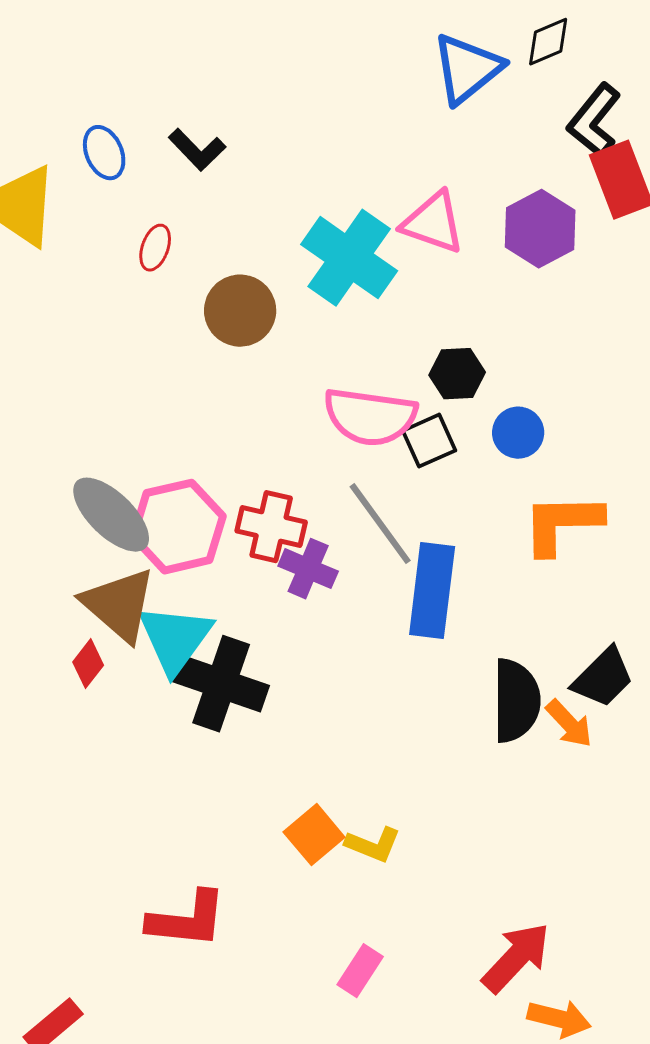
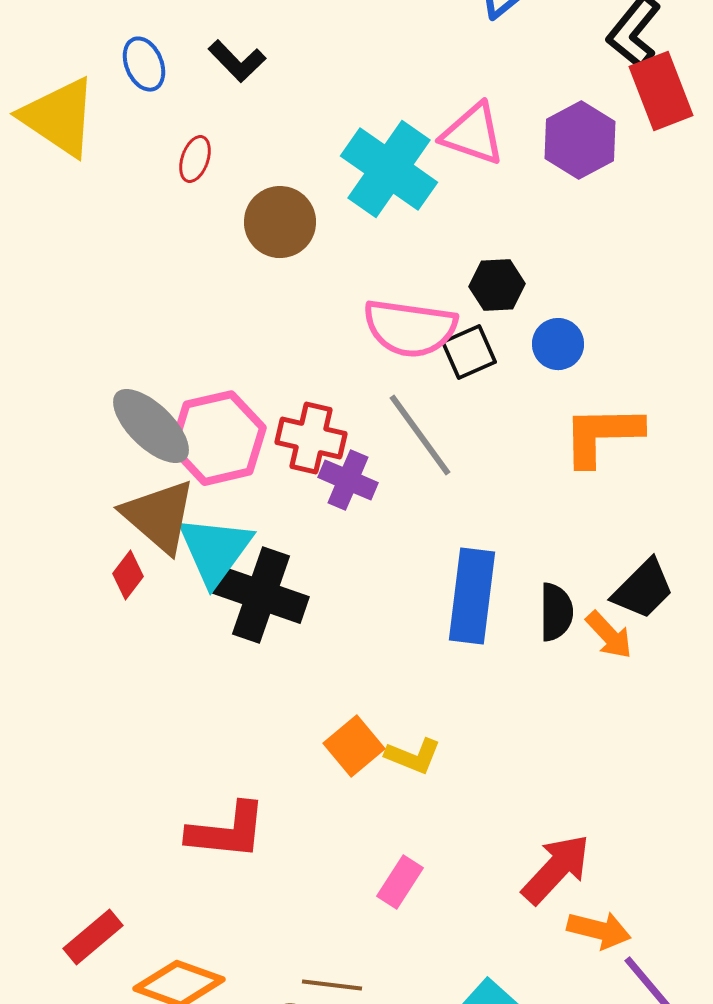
blue rectangle: (432, 591) -> (472, 596), moved
black semicircle: (516, 701) -> (556, 612), size x0.7

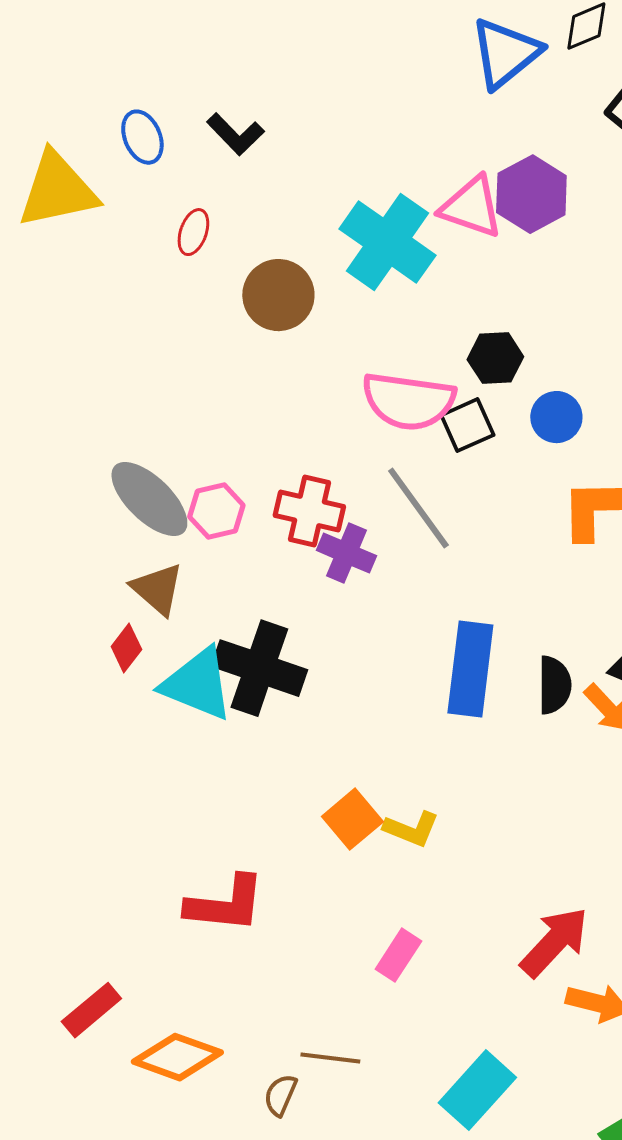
yellow triangle: (59, 117) -> (57, 190), turned -46
purple hexagon: (580, 140) -> (531, 194), moved
pink hexagon: (218, 438) -> (216, 511), size x0.6
brown triangle: (159, 516) -> (157, 589), size x0.7
cyan triangle: (215, 550) -> (197, 684), moved, turned -44

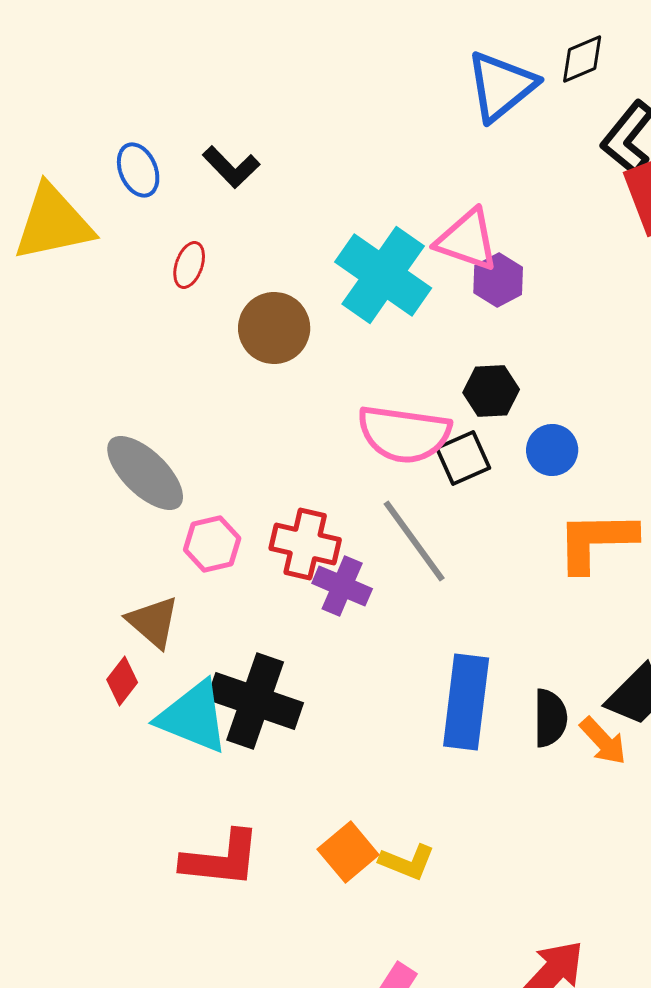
purple hexagon: (531, 194) -> (498, 280), moved, size x0.7
gray ellipse: (149, 499) -> (145, 473), moved
red L-shape: (225, 904) -> (221, 859), moved

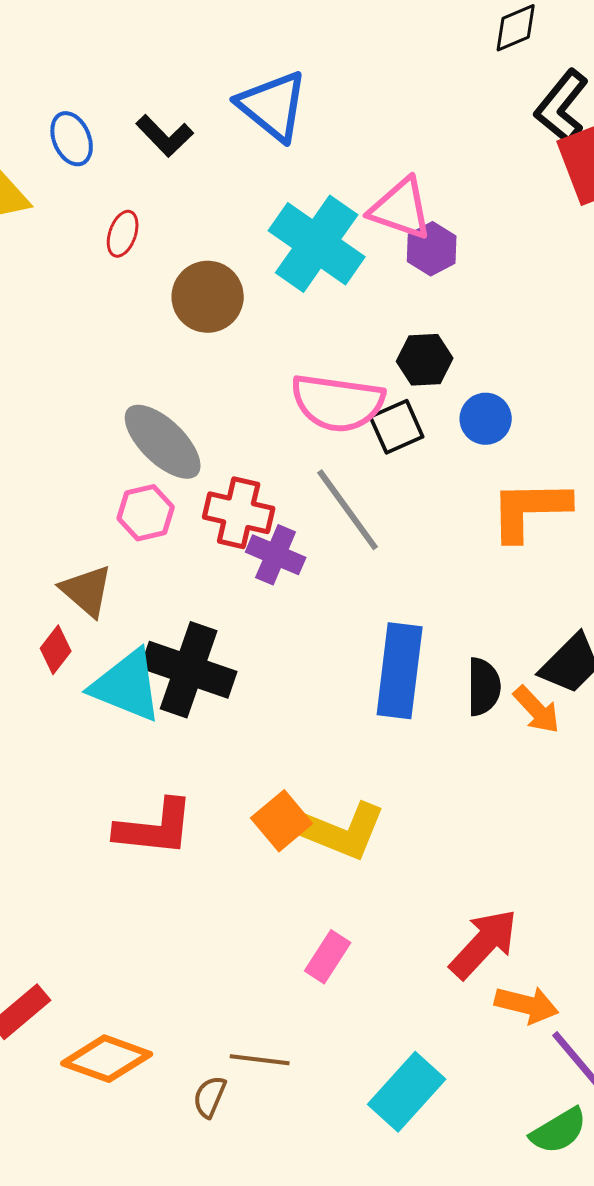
blue triangle: (501, 86) -> (273, 106), moved, turned -42
gray ellipse: (145, 473) -> (163, 442), moved
yellow L-shape: (407, 862) -> (341, 831), size x1.6

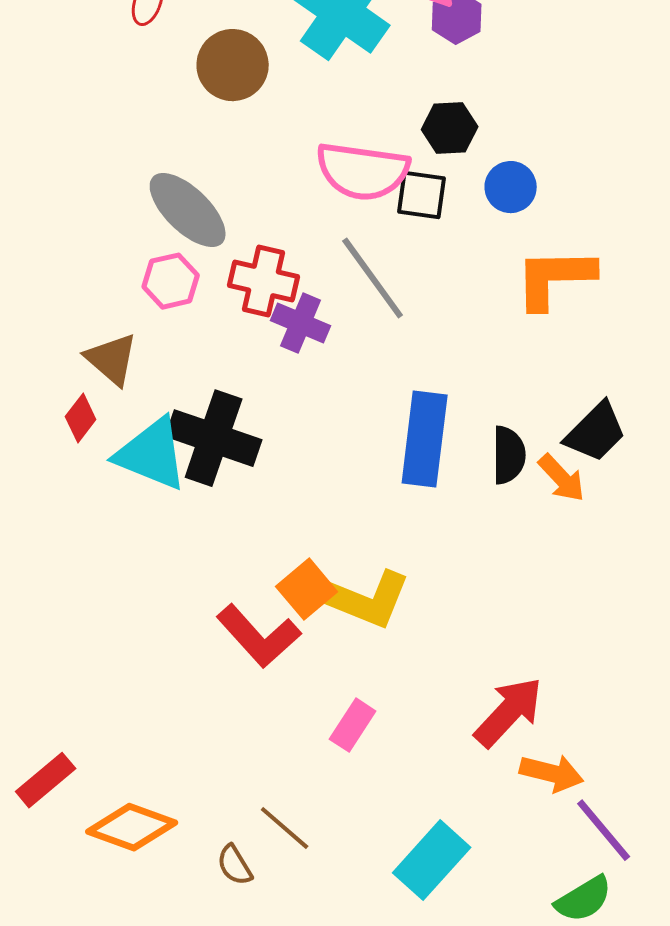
black square: (397, 427) -> (422, 195), turned 32
red L-shape: (155, 828) -> (259, 636), moved, turned 42
brown line: (260, 1060) -> (285, 828), turned 34
brown semicircle: (210, 1097) -> (235, 865), turned -54

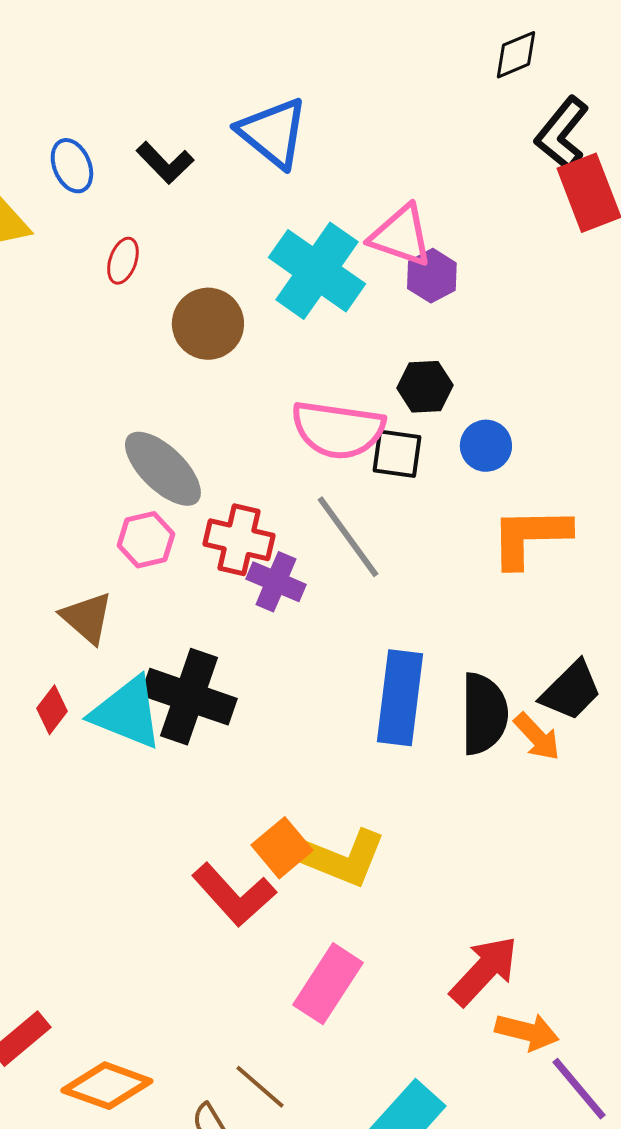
red diamond: (81, 418) -> (52, 710), moved
black semicircle: (509, 455) -> (484, 714), size x1.4
pink rectangle: (353, 725) -> (328, 984), size x1.5

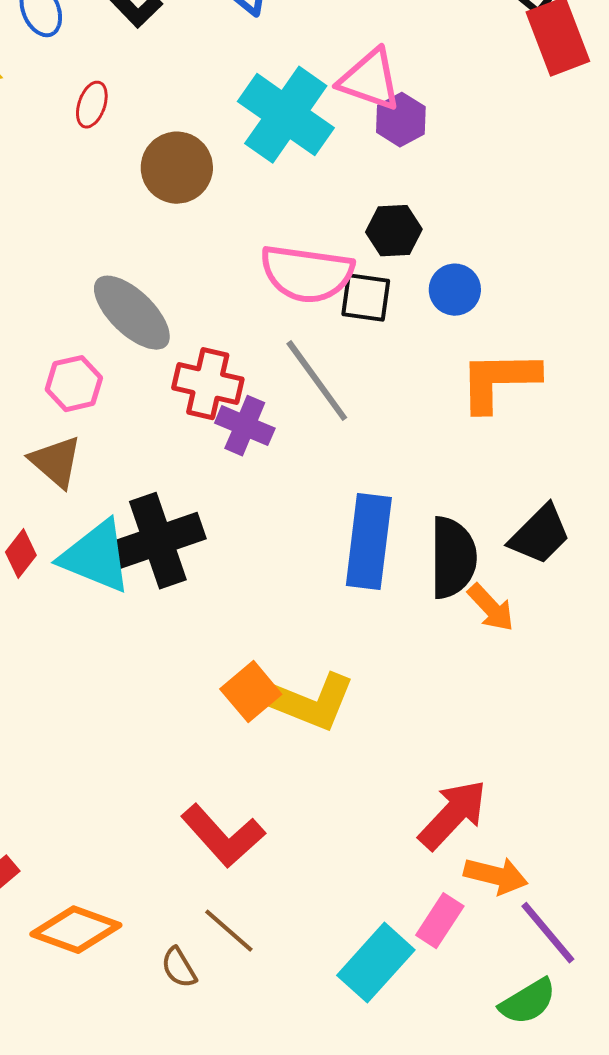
pink hexagon: (146, 540) -> (74, 384), moved
black cross: (189, 697) -> (158, 541), turned -38
orange arrow: (537, 737) -> (491, 608), moved
red L-shape: (234, 895) -> (223, 836), moved
pink rectangle: (328, 984) -> (440, 921), moved, size x0.7

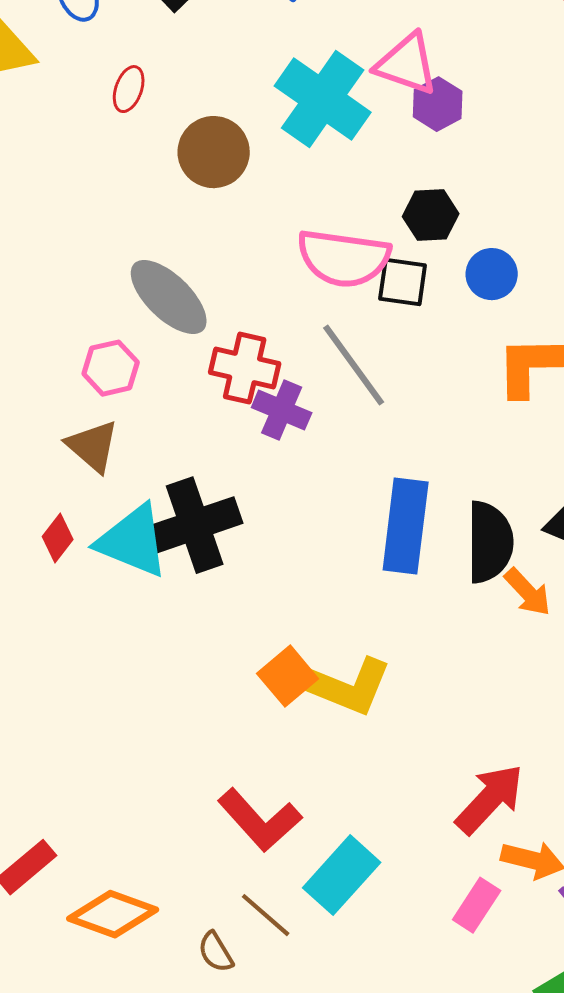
cyan rectangle: (376, 963) -> (342, 875), moved

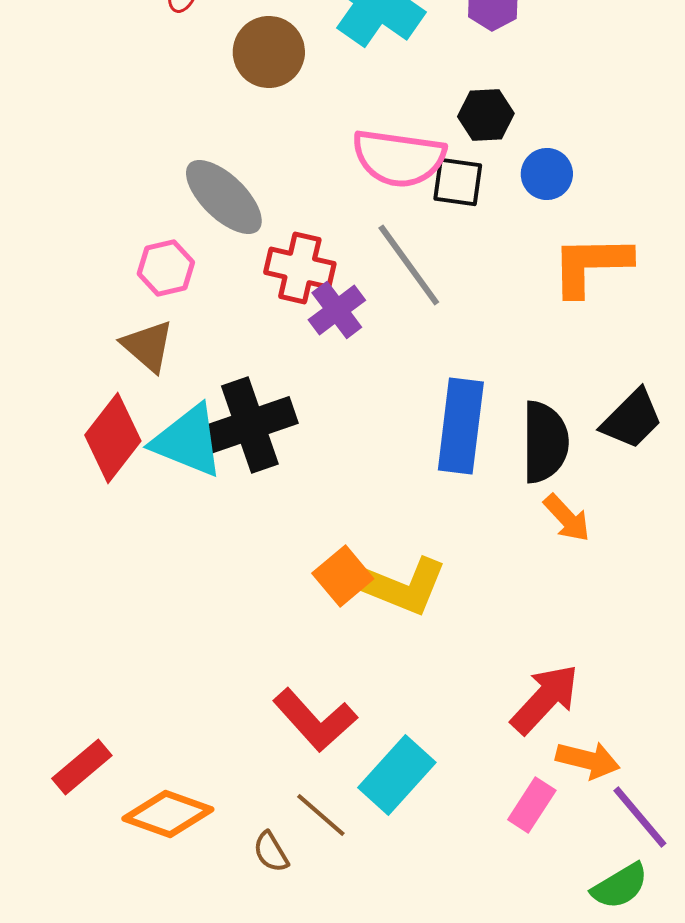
purple cross: (282, 410) -> (337, 310), turned 30
red diamond: (58, 538) -> (113, 438), size x1.8
orange arrow: (528, 592) -> (567, 518), moved

